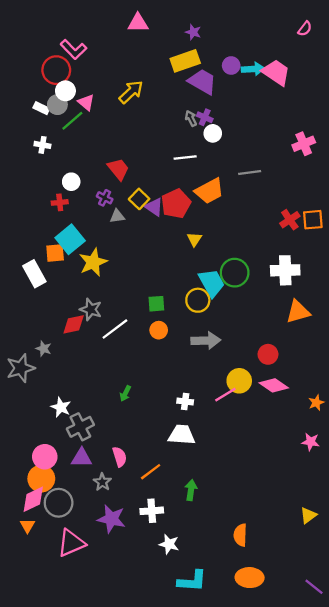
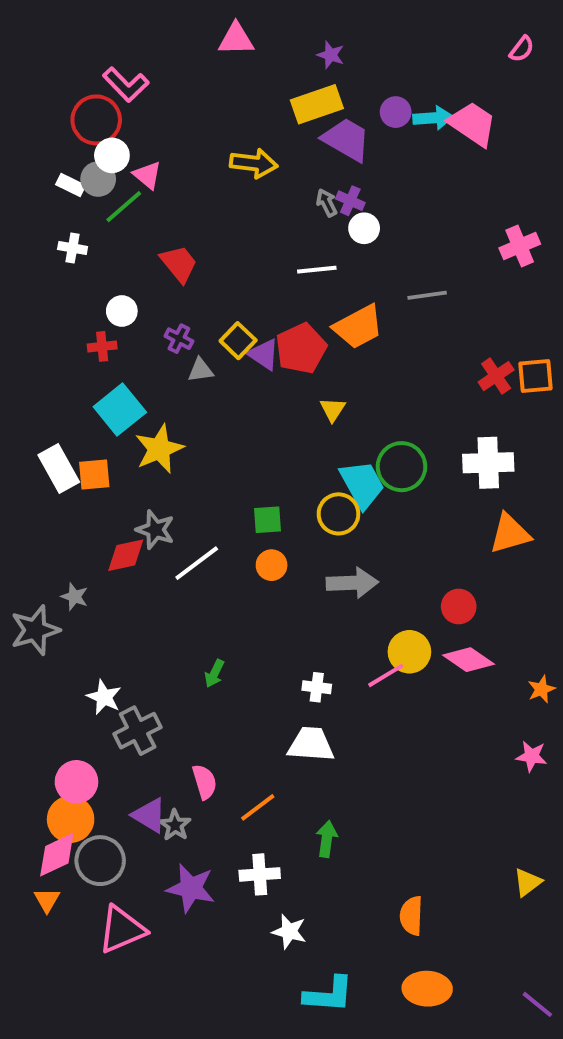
yellow arrow: (131, 92) -> (254, 163), moved, turned 50
red trapezoid: (118, 169) -> (179, 264), moved
orange square: (55, 253) -> (94, 475), moved
purple triangle: (82, 458) -> (149, 815), moved, turned 30

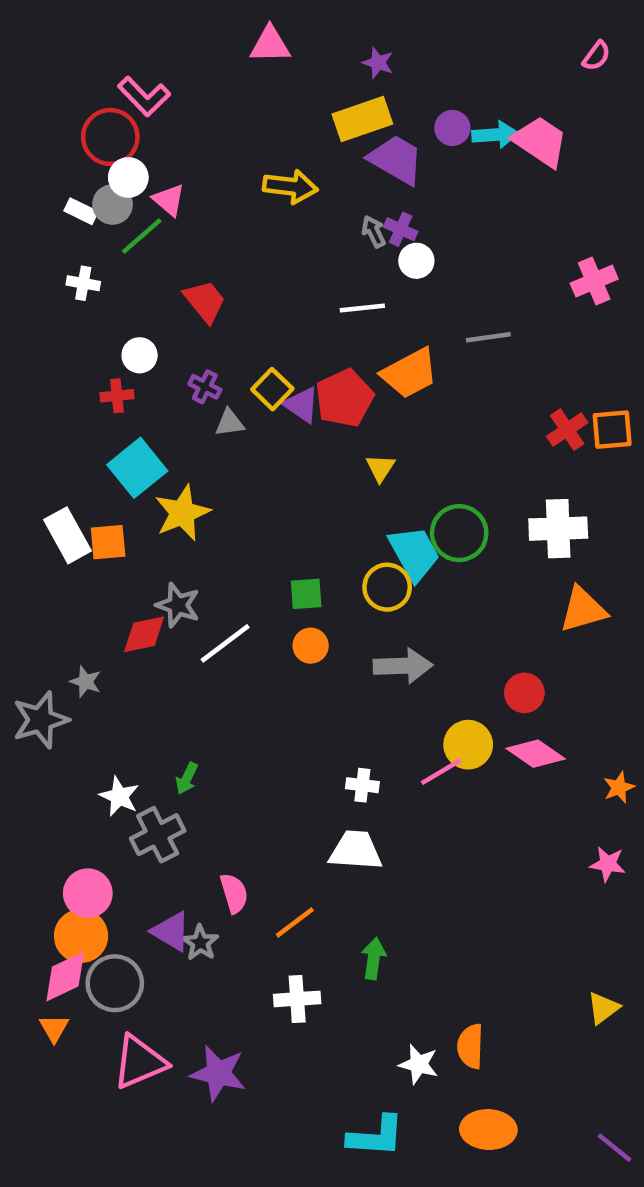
green arrow: (214, 673) -> (187, 778), moved
purple star: (191, 888) -> (218, 1073), moved
white star: (289, 932) -> (419, 1064), moved

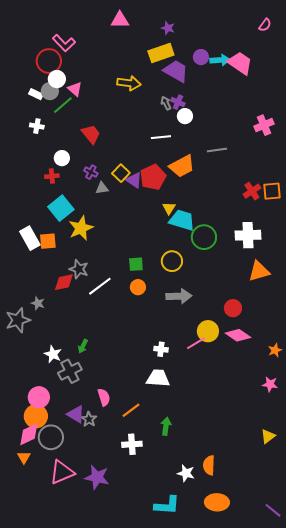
cyan trapezoid: (414, 553) -> (182, 220), moved, turned -44
yellow triangle: (603, 1008) -> (268, 436), moved

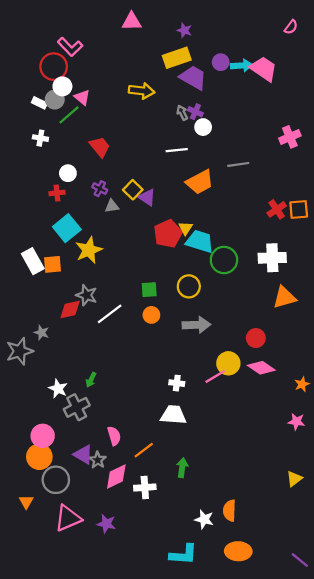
red pentagon: (153, 177) -> (168, 234), moved
pink diamond: (29, 434) -> (116, 476), moved
purple star: (97, 477) -> (106, 524), size x0.7

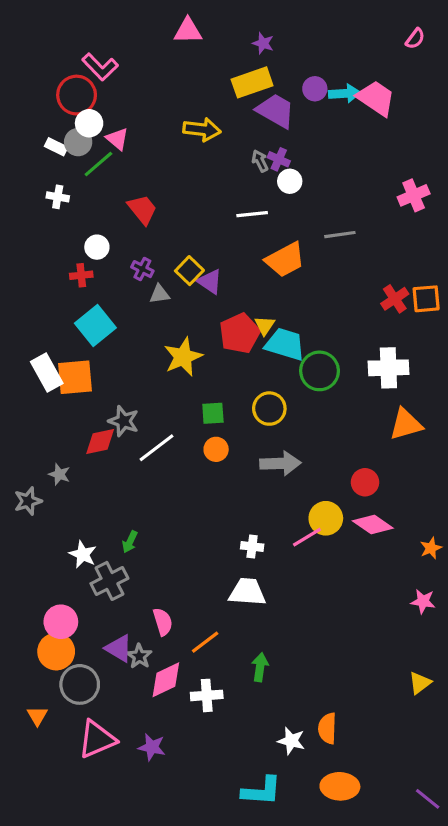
yellow star: (89, 250) -> (183, 357), moved
orange square: (53, 264) -> (75, 377), size x1.4
gray star: (20, 351) -> (28, 501), size x0.7

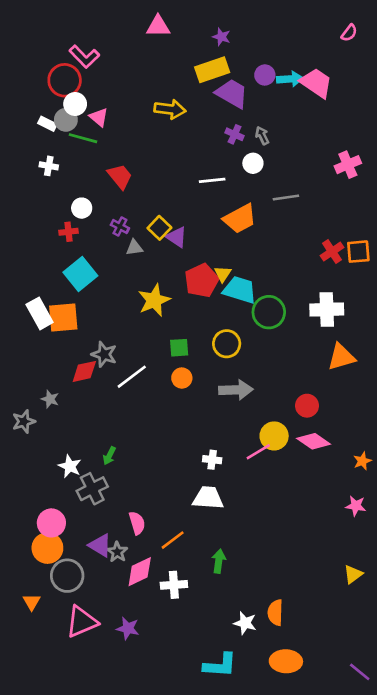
gray arrow: (260, 161) -> (262, 136), moved
green line: (98, 164) -> (83, 138), turned 56
white circle: (290, 181) -> (253, 163), moved

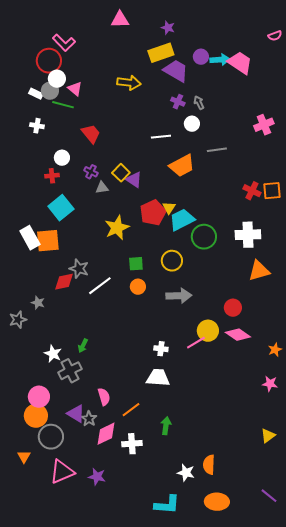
pink semicircle: (349, 33) -> (275, 36), moved, turned 32
red cross: (332, 252) -> (252, 191), turned -30
cyan trapezoid: (240, 290) -> (182, 220), turned -44
purple line: (360, 672) -> (269, 496), moved

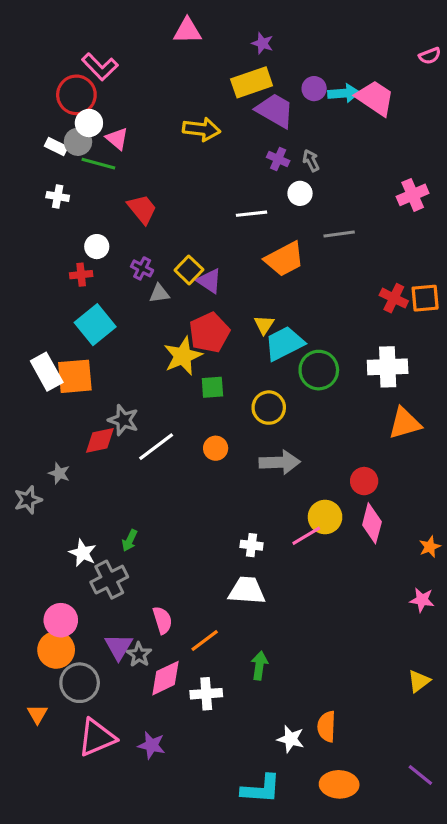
red pentagon: (153, 213) -> (209, 333), moved
green square: (136, 264) -> (212, 387), moved
pink diamond: (238, 335) -> (372, 523), turned 70
purple triangle: (76, 414) -> (119, 647), turned 30

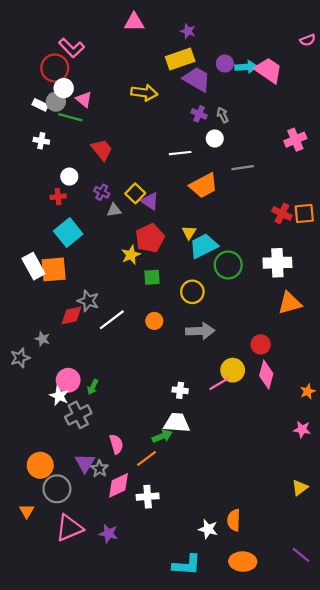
yellow star: (183, 356) -> (131, 255), size x0.7
pink circle: (61, 620) -> (68, 380), moved
green arrow: (259, 666) -> (162, 436), moved, turned 60

